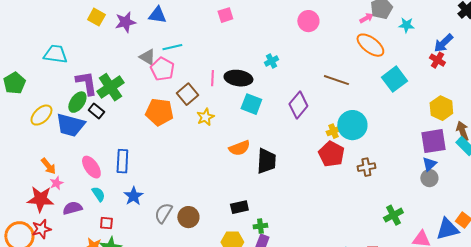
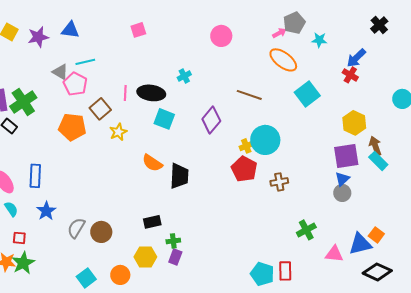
orange semicircle: (239, 148) -> (152, 163), turned 55

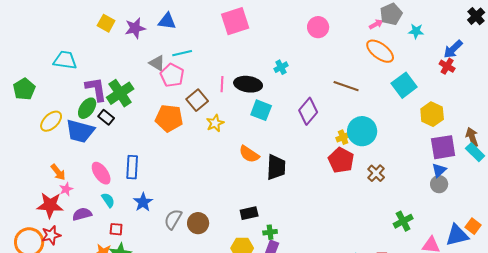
pink square: (138, 30) -> (235, 21), size x1.8
yellow hexagon: (354, 123) -> (432, 114), moved
brown cross: (279, 182) -> (376, 173), turned -36

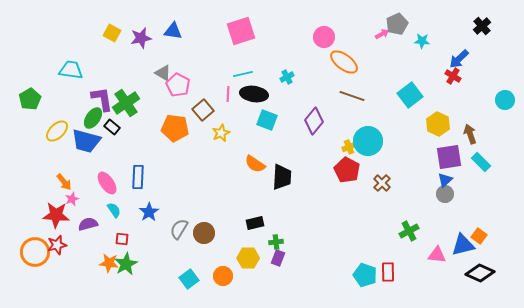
orange ellipse: (380, 51) -> (344, 62), moved
cyan line: (182, 53) -> (243, 74), moved
brown arrow: (472, 137) -> (470, 134), moved

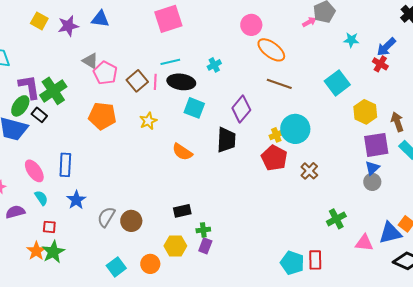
cyan star: (422, 41) -> (351, 40), moved
brown square: (203, 110) -> (137, 81), moved
black trapezoid: (282, 177) -> (226, 140), moved
orange star: (109, 263) -> (36, 251), turned 30

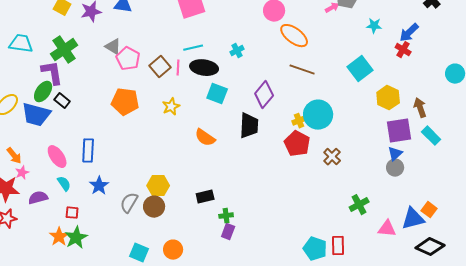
green cross: (53, 91) -> (64, 50), moved
yellow hexagon: (175, 246) -> (158, 186), moved
cyan square: (116, 267) -> (139, 253), turned -30

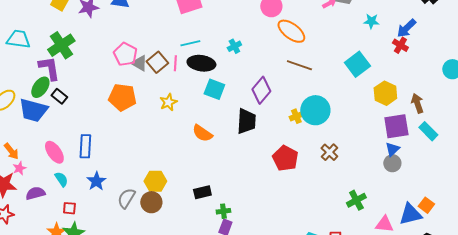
gray triangle: (113, 47) -> (139, 63), moved
red pentagon: (297, 144) -> (285, 158), moved

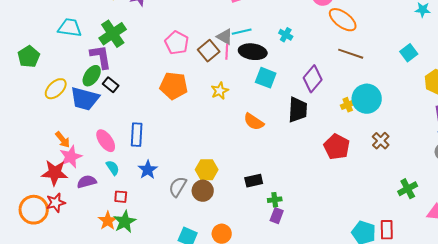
cyan cross: (234, 46) -> (286, 35), turned -32
gray triangle: (139, 63) -> (225, 37), moved
cyan square: (357, 64) -> (409, 53), size x0.7
pink star: (19, 168) -> (71, 157), size x1.6

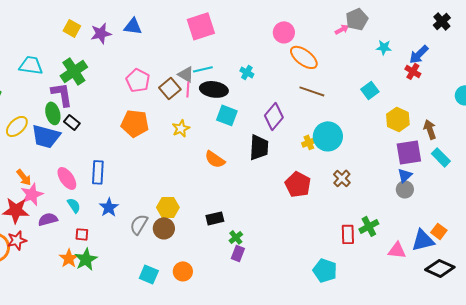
green ellipse: (92, 76) -> (53, 113), turned -50
green cross: (275, 200) -> (236, 237), turned -32
red rectangle: (387, 230) -> (348, 234), moved

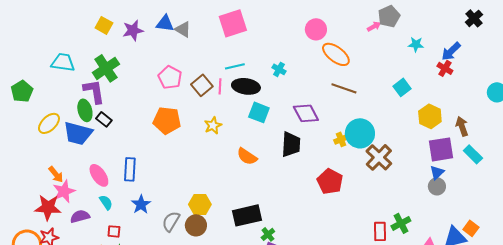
gray triangle: (186, 74) -> (183, 29), moved
purple diamond: (274, 116) -> (306, 113), turned -68
brown cross: (342, 178) -> (379, 157), moved, size x1.5
black rectangle: (215, 218) -> (247, 215), size x1.6

